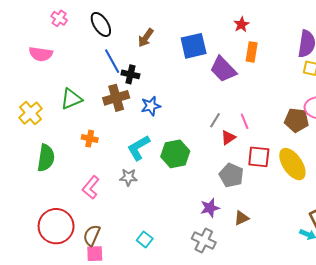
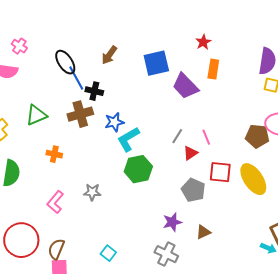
pink cross: (59, 18) -> (19, 46), moved
black ellipse: (101, 24) -> (65, 62), moved
cyan L-shape: (139, 148) -> (128, 139), moved

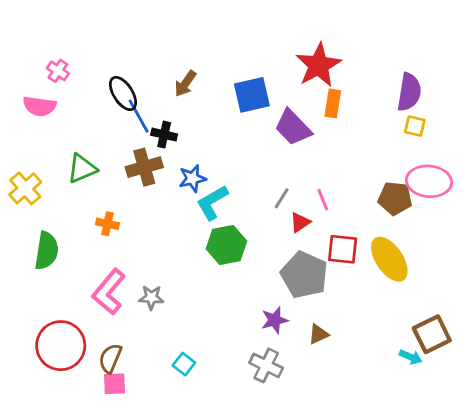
red star: (203, 42) -> (318, 65), size x2.0
gray pentagon: (193, 190) -> (304, 275), size x1.4
gray star: (92, 192) -> (151, 297), moved
pink L-shape: (55, 202) -> (109, 292), size x1.4

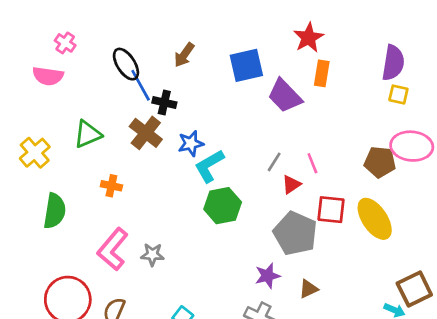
red star: (318, 65) -> (309, 38), size x0.7
brown cross: (144, 167) -> (146, 133), turned -36

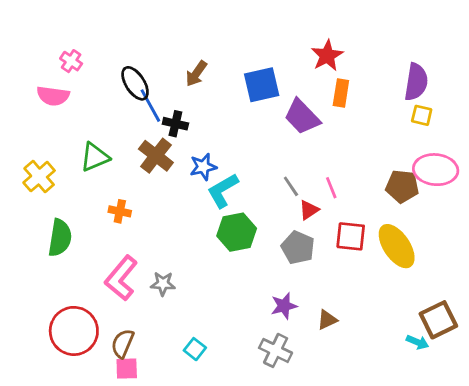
gray line: (274, 162) -> (291, 186), turned -66
gray pentagon: (295, 233) -> (298, 247), moved, size x0.7

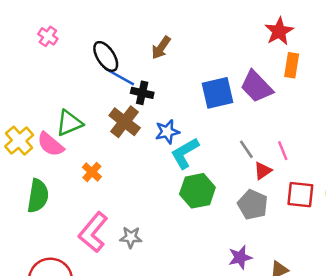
blue square: (262, 85) -> (217, 93), moved
pink semicircle: (53, 96) -> (50, 144), moved, turned 32
blue line: (150, 106) -> (120, 77), turned -32
orange cross: (120, 211) -> (92, 172), turned 30

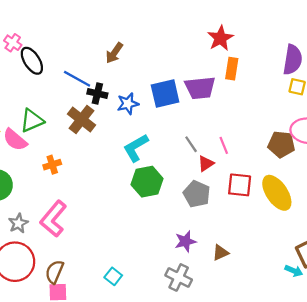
black ellipse: (106, 56) -> (32, 61), moved
purple trapezoid: (256, 87) -> (200, 88), turned -52
blue star: (167, 132) -> (128, 104), moved
orange cross: (92, 172) -> (52, 165), turned 30
gray star: (131, 237) -> (18, 223), moved, turned -30

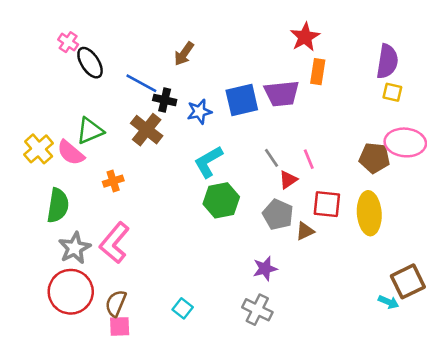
yellow ellipse: (277, 193) -> (369, 213), turned 30
gray star: (18, 223) -> (75, 248), size x1.4
brown triangle: (220, 253) -> (305, 231), moved

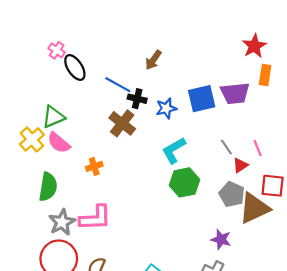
green triangle: (90, 131) -> (53, 117), moved
brown triangle: (305, 231) -> (254, 208), size x2.0
pink L-shape: (114, 243) -> (95, 218), turned -132
purple star: (265, 269) -> (221, 239), turned 30

